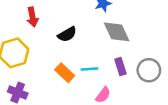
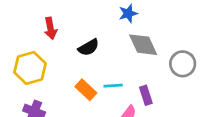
purple rectangle: (120, 67) -> (146, 95), moved
gray circle: (149, 70) -> (183, 64), moved

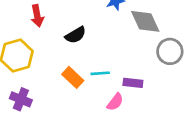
gray diamond: (143, 45) -> (145, 21), moved
purple rectangle: (146, 95) -> (133, 83), turned -66

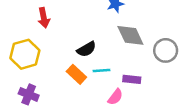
gray diamond: (145, 21) -> (130, 35), moved
black semicircle: (76, 35) -> (86, 49), moved

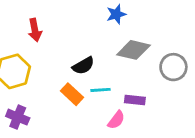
gray diamond: (130, 35) -> (133, 50), turned -52

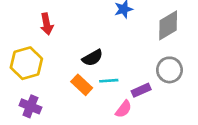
gray diamond: (133, 50) -> (168, 25), moved, turned -44
gray circle: (173, 67) -> (169, 70), moved
purple rectangle: (135, 100) -> (141, 90), turned -30

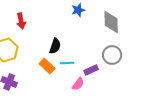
gray diamond: (168, 25) -> (111, 22), turned -60
black semicircle: (93, 58) -> (55, 46), turned -42

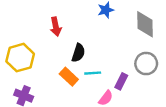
red arrow: (21, 21) -> (56, 27), moved
purple rectangle: (91, 70) -> (121, 81), turned -40

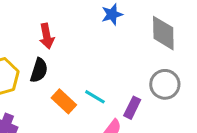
black semicircle: (78, 53) -> (39, 70), moved
cyan line: (93, 73) -> (95, 97), turned 35

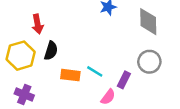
red arrow: (47, 36) -> (38, 24), moved
orange rectangle: (64, 101) -> (70, 75), turned -36

